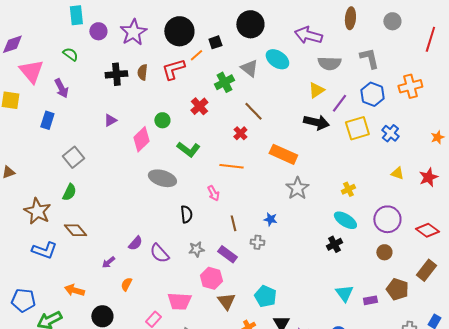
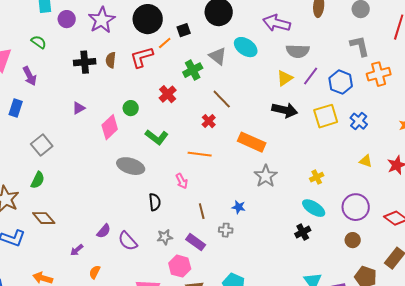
gray L-shape: (369, 58) -> (360, 46), moved
purple line: (339, 103) -> (311, 76), moved

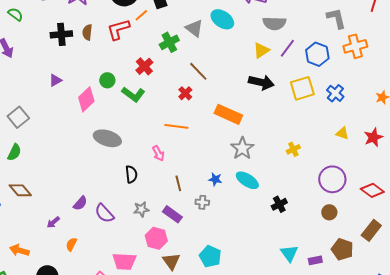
green L-shape: (157, 137) -> (133, 94), moved
cyan ellipse: (314, 208) -> (247, 180), moved

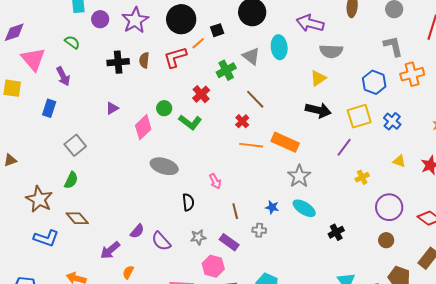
cyan ellipse: (222, 19) -> (279, 47), turned 50
purple line: (287, 48) -> (344, 147), moved
orange line: (176, 126) -> (251, 145), moved
yellow cross: (293, 149) -> (362, 177), moved
purple arrow: (53, 222) -> (110, 250), size x1.5

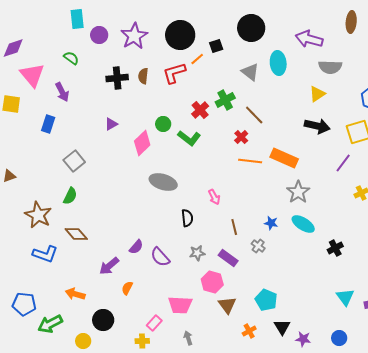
green cross: (226, 70) -> (225, 100), moved
gray cross: (259, 230) -> (258, 246), turned 32

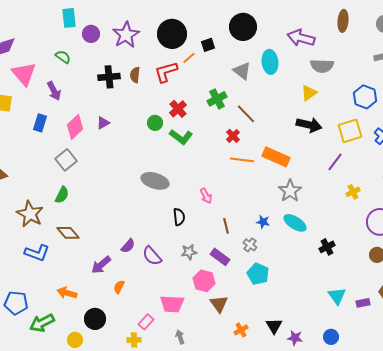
red cross: (200, 110) -> (178, 109), moved
pink diamond: (142, 143) -> (75, 127), moved
cyan pentagon: (266, 300) -> (258, 274), moved

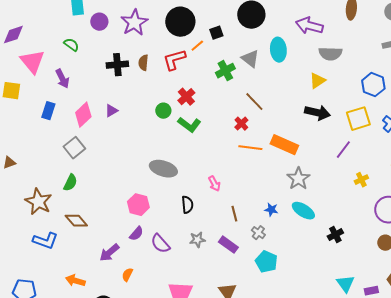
green cross: (217, 99) -> (225, 71), moved
pink hexagon: (204, 281) -> (138, 205), moved

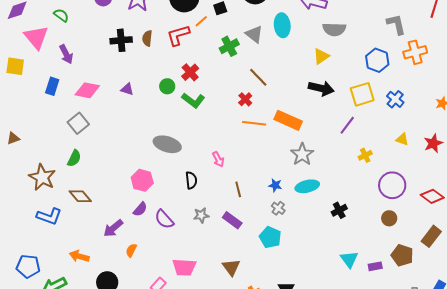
green semicircle: (71, 45) -> (61, 15), moved
purple triangle: (111, 111) -> (127, 89), moved, turned 48
pink diamond: (83, 115) -> (87, 90), turned 55
cyan ellipse: (303, 211) -> (307, 186), turned -45
gray cross: (258, 233) -> (278, 208), moved

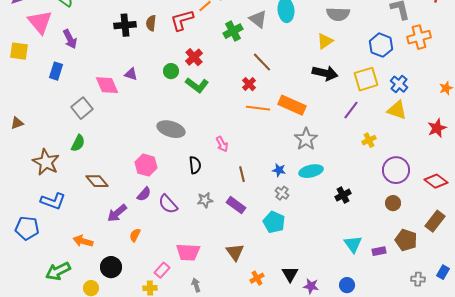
pink diamond: (87, 90) -> (107, 85), moved, turned 55
yellow triangle: (402, 139) -> (397, 110), moved, size x1.5
brown diamond: (80, 196) -> (97, 181), moved
blue pentagon: (28, 266) -> (27, 228), moved

